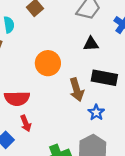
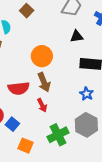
brown arrow: (77, 90) -> (44, 82), moved
red arrow: (26, 123) -> (42, 105), moved

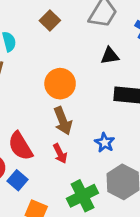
brown square: (27, 11) -> (50, 20), moved
red semicircle: (19, 88) -> (20, 146), moved, turned 65
blue star: (87, 94) -> (105, 143), moved

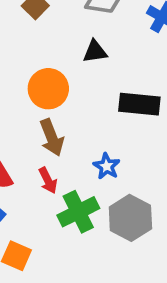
black triangle: (110, 56) -> (95, 51), moved
green cross: (82, 196) -> (78, 212), moved

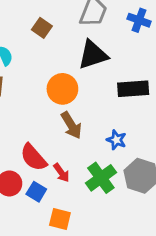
black triangle: (95, 51) -> (93, 55), size x1.6
red arrow: (48, 180) -> (61, 173), moved

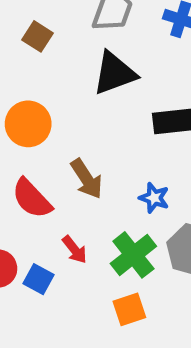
orange circle: (62, 89) -> (28, 124), moved
red semicircle: (33, 157) -> (32, 199), moved
orange square: (60, 219) -> (129, 309), moved, turned -30

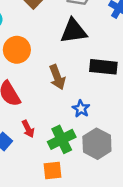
brown arrow: (87, 179) -> (57, 77), moved

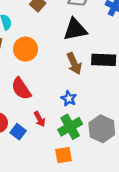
brown arrow: (57, 77) -> (74, 63), moved
blue star: (81, 109) -> (69, 99), moved

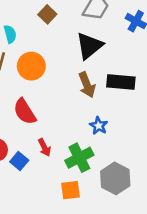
black triangle: (75, 30) -> (89, 46), turned -30
blue star: (69, 99) -> (99, 126), moved
gray hexagon: (102, 129) -> (115, 178), moved

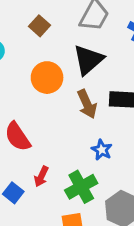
orange circle: (31, 66) -> (47, 78), moved
red arrow: (44, 147) -> (41, 176), turned 54

